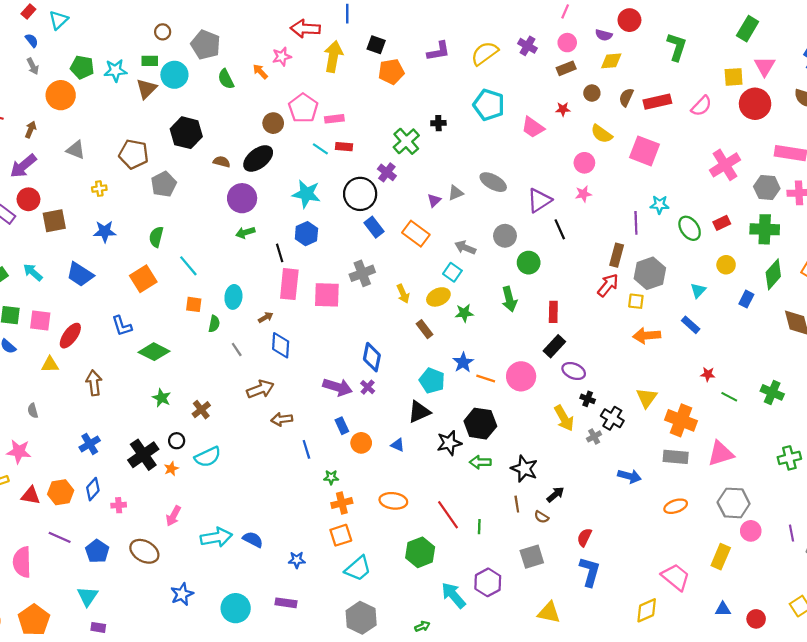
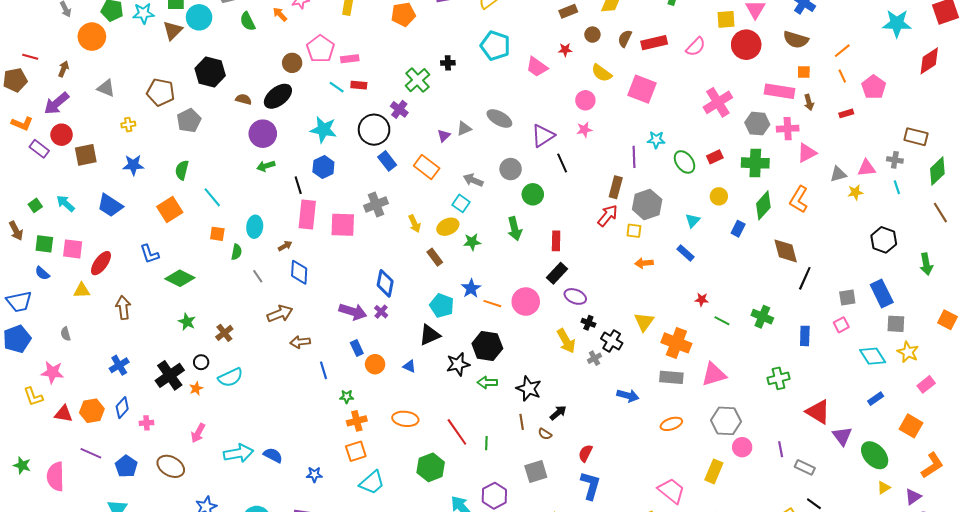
orange arrow: (647, 336) -> (644, 263), size x0.7

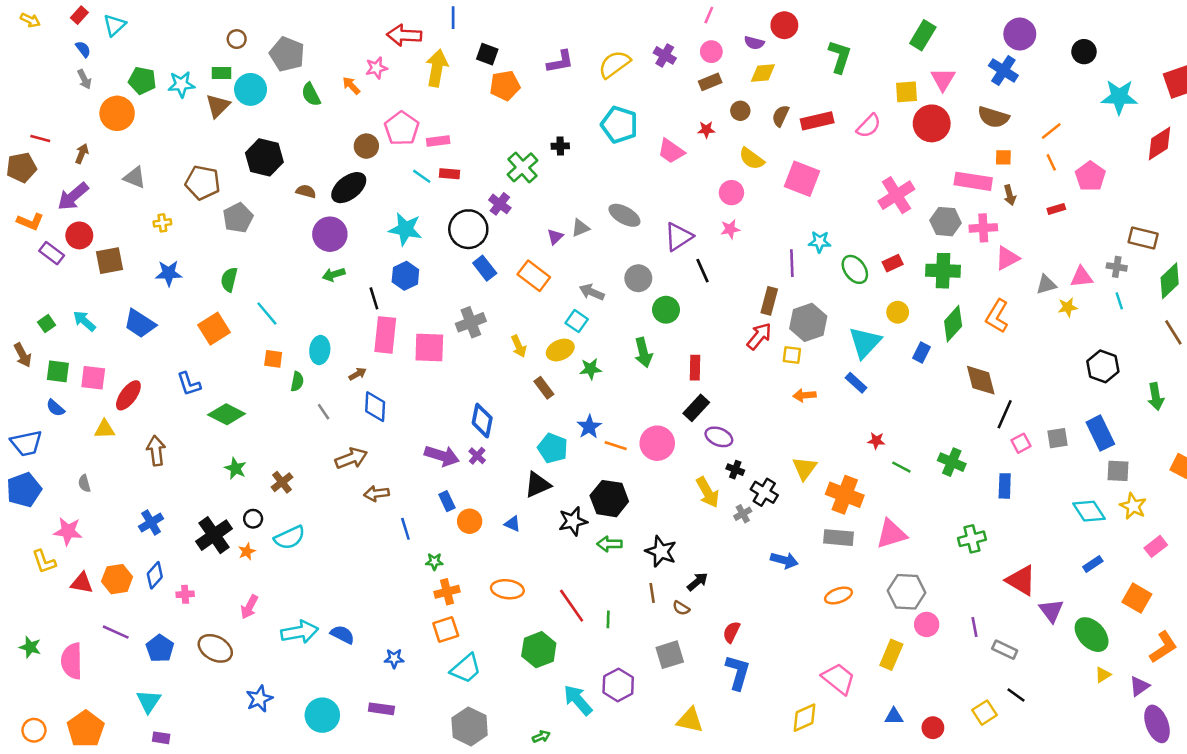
cyan triangle: (693, 221) -> (865, 342), size x1.8
pink square: (841, 325) -> (1021, 443), moved

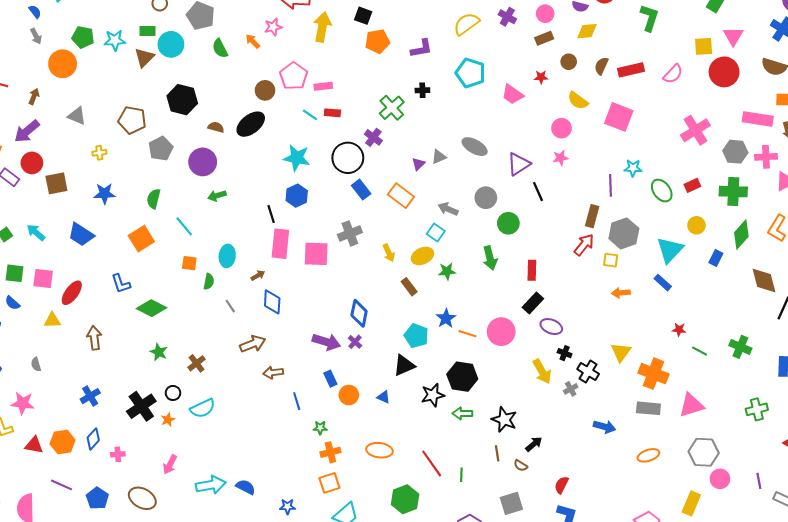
purple L-shape: (560, 62) -> (421, 48), moved
purple circle: (330, 234) -> (203, 162), moved
green arrow: (334, 274) -> (217, 196), moved

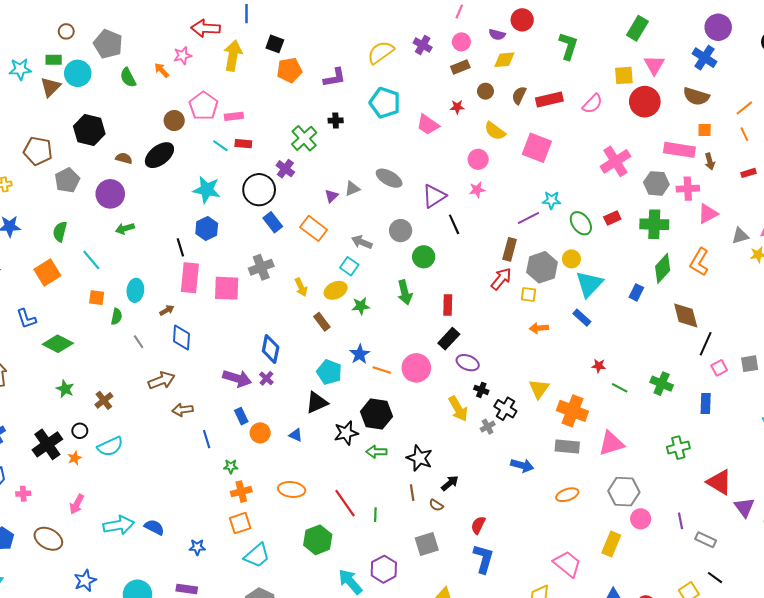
purple line: (611, 185) -> (528, 218), turned 65
yellow circle: (696, 225) -> (571, 259), moved

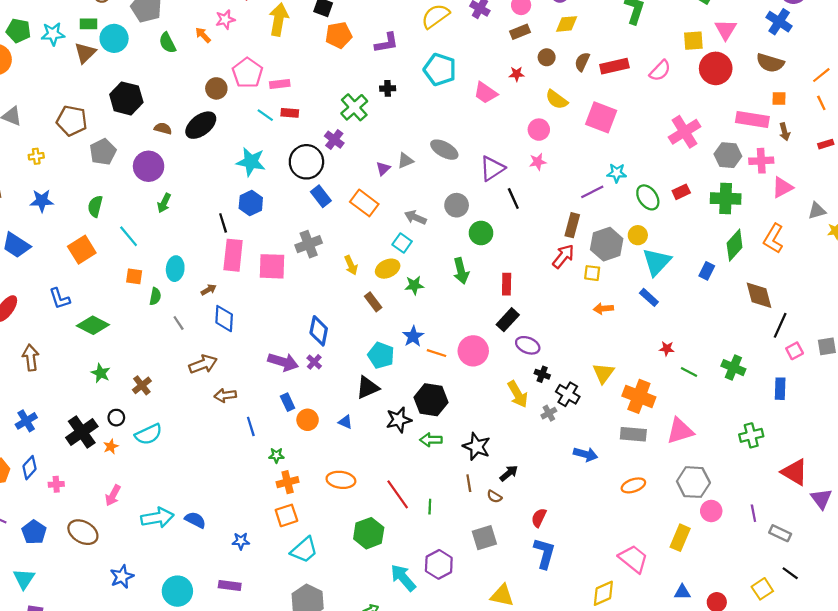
green arrow: (125, 228) -> (164, 203), turned -48

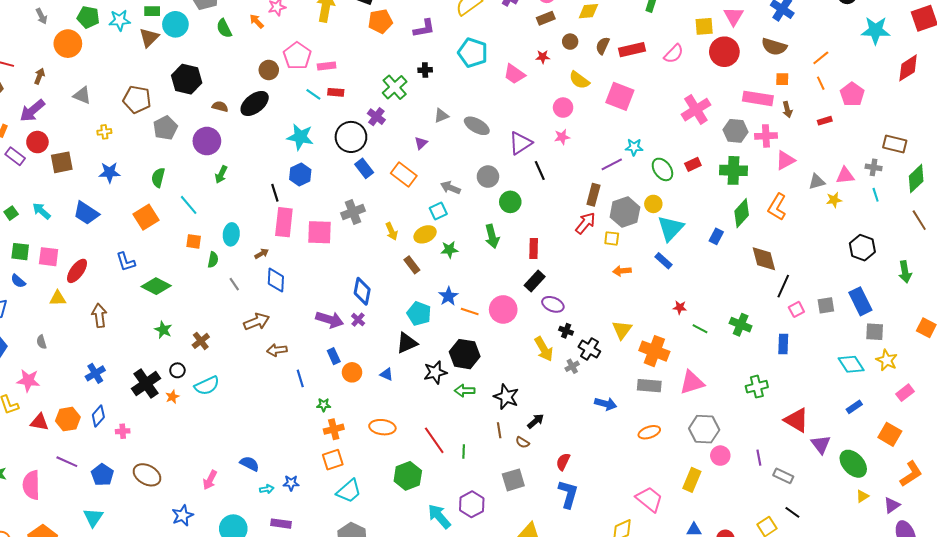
gray triangle: (405, 161) -> (441, 116), moved
cyan square: (402, 243) -> (438, 211), turned 30
pink arrow: (113, 495) -> (210, 480), moved
cyan arrow: (157, 518) -> (267, 489), moved, size x0.5

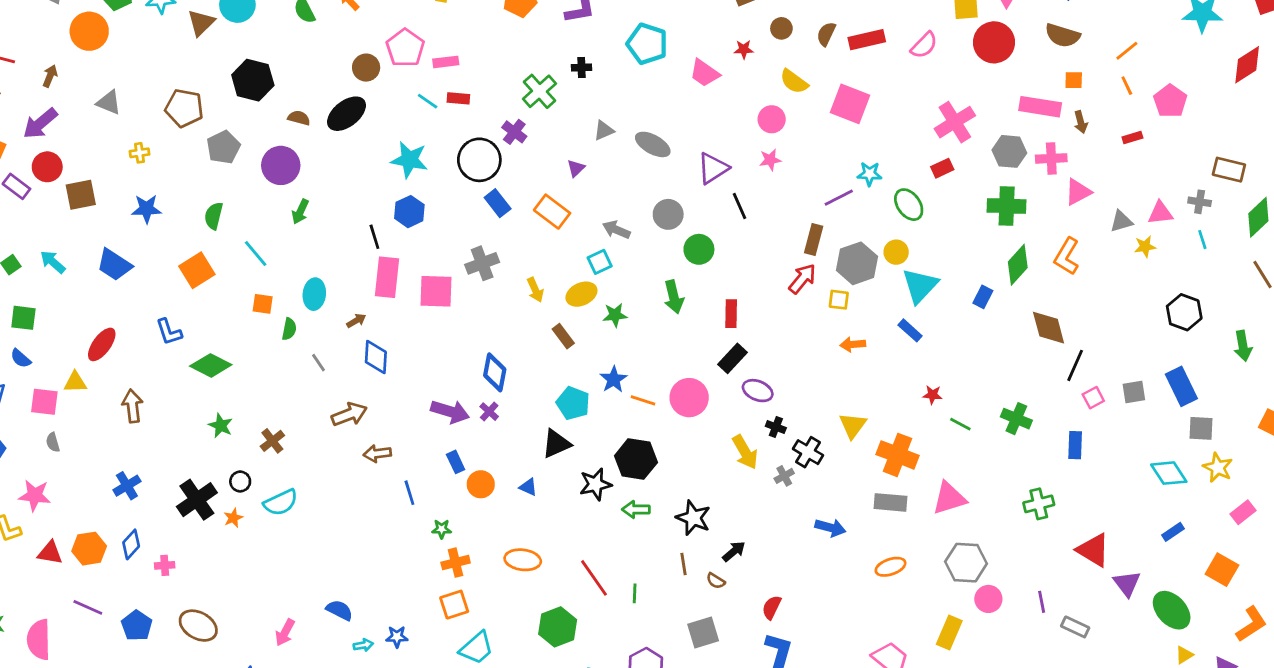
red rectangle: (693, 164) -> (942, 168), moved
pink square: (49, 257) -> (44, 402), moved

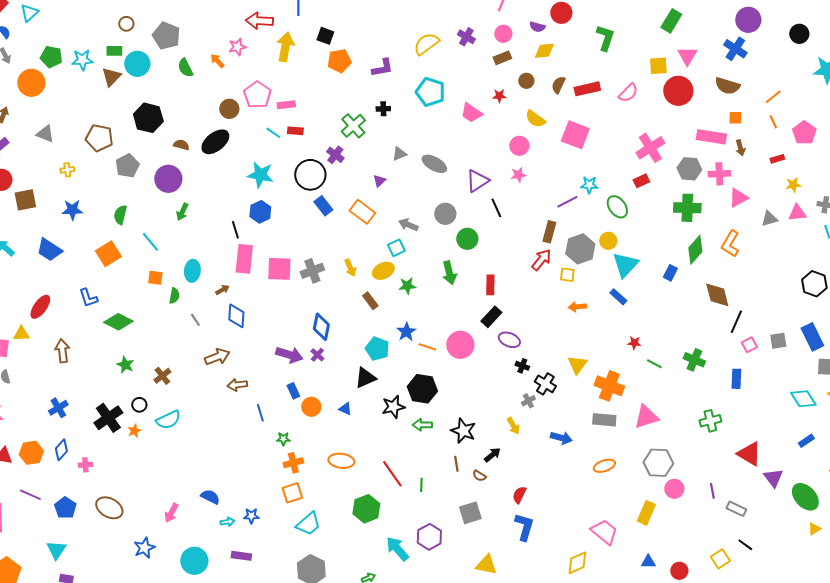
yellow star: (1145, 247) -> (793, 185), moved
gray cross: (482, 263) -> (312, 271), moved
yellow arrow: (745, 452) -> (513, 426), moved, size x0.7

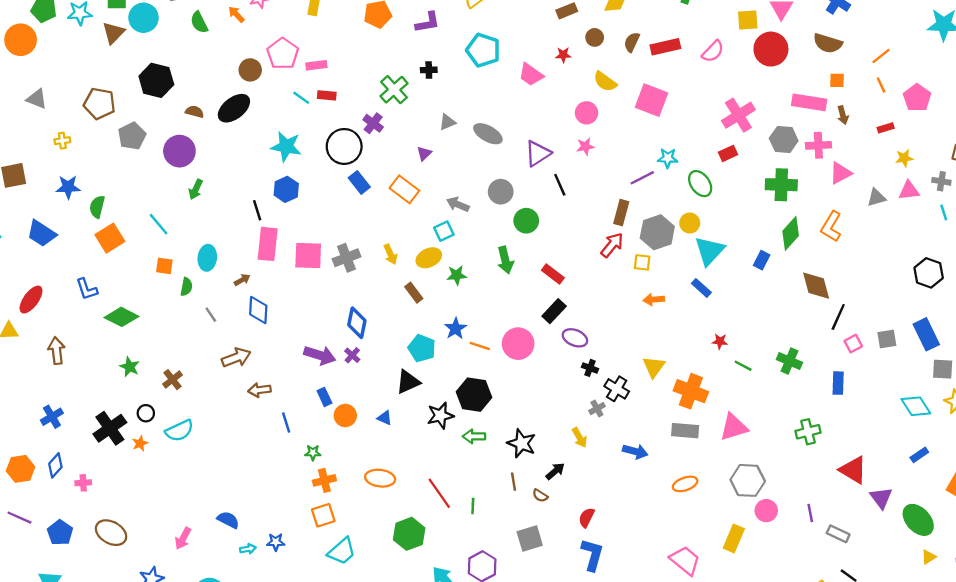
green semicircle: (120, 215) -> (97, 207), moved
red rectangle: (490, 285) -> (553, 274), turned -54

